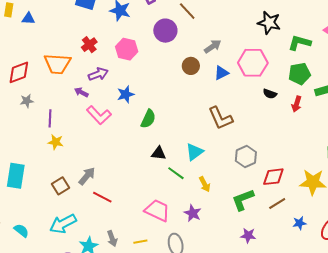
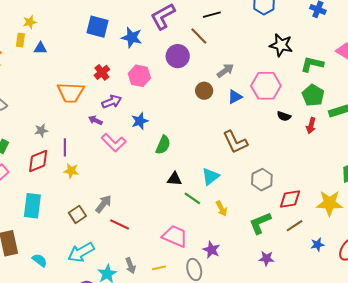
red diamond: (19, 72) -> (38, 161), moved
green pentagon: (300, 74) -> (313, 95), turned -30
purple star: (193, 213) -> (211, 250), moved

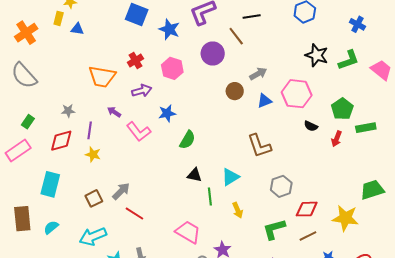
green L-shape: (312, 64) -> (349, 60), moved, turned 140
purple arrow: (95, 120) -> (114, 112), moved
green line: (192, 198) -> (210, 196), turned 42
cyan semicircle: (40, 260) -> (51, 227), moved, turned -84

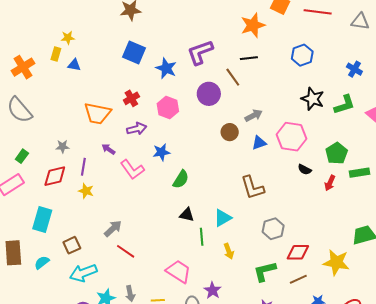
brown square: (94, 198) -> (72, 245), moved

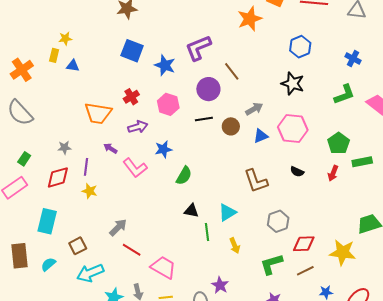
black line: (249, 58) -> (204, 119), moved
black star: (313, 99) -> (293, 84), moved
black semicircle: (305, 169) -> (297, 172), moved
pink trapezoid: (179, 271) -> (163, 267), moved

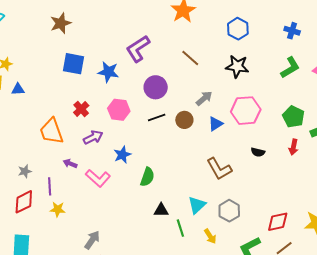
brown line: (232, 71) -> (190, 58), moved
orange trapezoid: (98, 113) -> (51, 131), turned 72
gray hexagon: (278, 221) -> (229, 211), moved

